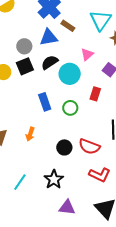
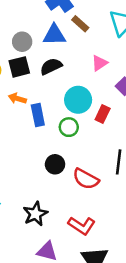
cyan circle: (70, 74) -> (78, 100), moved
orange arrow: (30, 134) -> (17, 98), moved, turned 80
black circle: (64, 147) -> (55, 164), moved
red L-shape: (100, 175) -> (82, 226), moved

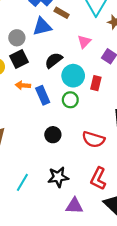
black semicircle: (51, 66) -> (54, 60), moved
black circle: (55, 164) -> (53, 135), moved
black star: (35, 214) -> (58, 177), turned 30
red L-shape: (82, 226) -> (98, 179), turned 95

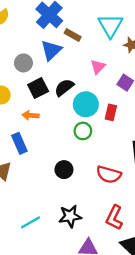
blue triangle: (42, 26) -> (51, 50), turned -30
black square: (19, 59) -> (38, 88), moved
blue rectangle: (43, 95) -> (19, 143), moved
cyan line: (22, 182) -> (31, 222), turned 30

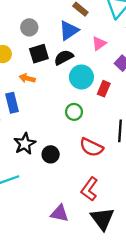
blue triangle: (51, 50) -> (69, 30), moved
green circle: (83, 131) -> (74, 112), moved
black circle: (64, 170) -> (51, 154), moved
black star: (70, 216) -> (25, 144), moved, turned -30

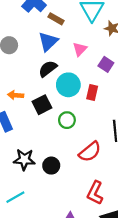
black square: (39, 54) -> (42, 105), moved
black star: (25, 144) -> (24, 159), turned -30
red semicircle: (91, 147) -> (90, 152), turned -55

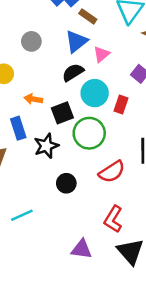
pink triangle: (80, 49) -> (101, 54), moved
green circle: (67, 120) -> (89, 133), size x1.6
black star: (24, 159) -> (46, 146), moved, turned -30

